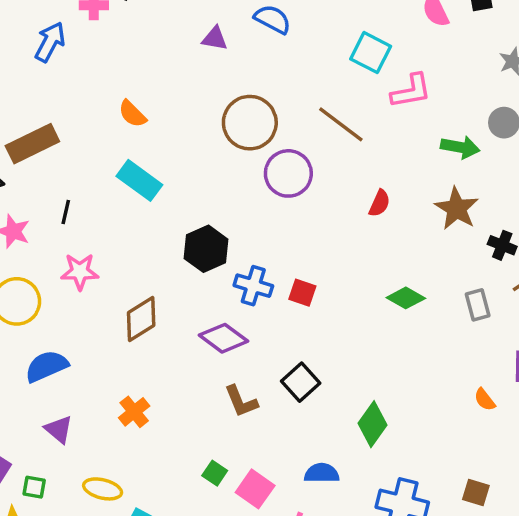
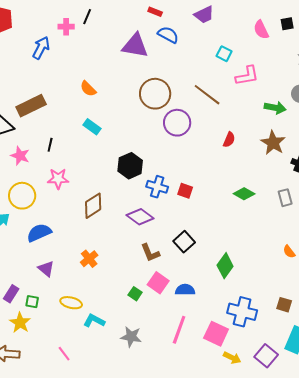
purple triangle: (215, 38) -> (135, 46), size x1.8
cyan square: (371, 53) -> (224, 54), size x0.7
cyan rectangle: (139, 180) -> (92, 127), size x0.7
blue semicircle: (322, 473) -> (185, 290), moved
pink square: (255, 489) -> (158, 283), moved

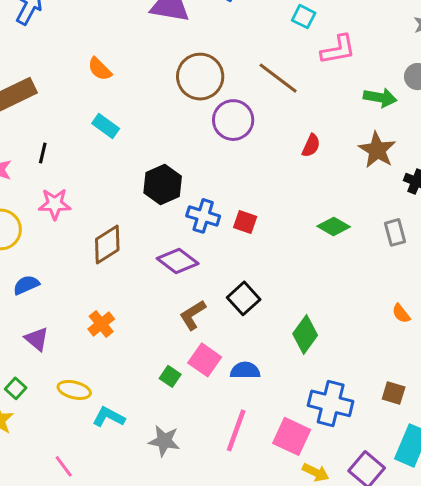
blue semicircle: (39, 233) -> (26, 285), size x0.7
brown L-shape: (150, 253) -> (193, 315), turned 80
green square: (32, 302) -> (16, 388), turned 32

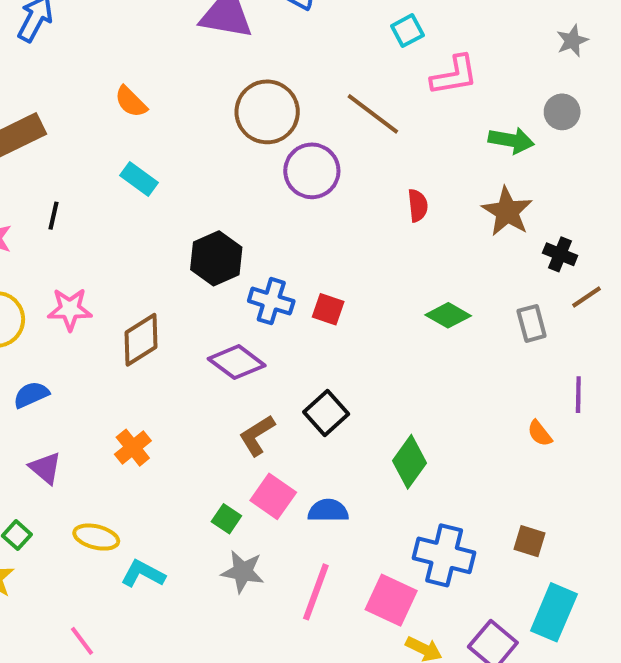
cyan square: (304, 17) -> (407, 31), turned 35
red semicircle: (311, 146) -> (418, 205), turned -30
pink star: (55, 204) -> (70, 309), moved
gray star: (164, 441) -> (243, 572), moved

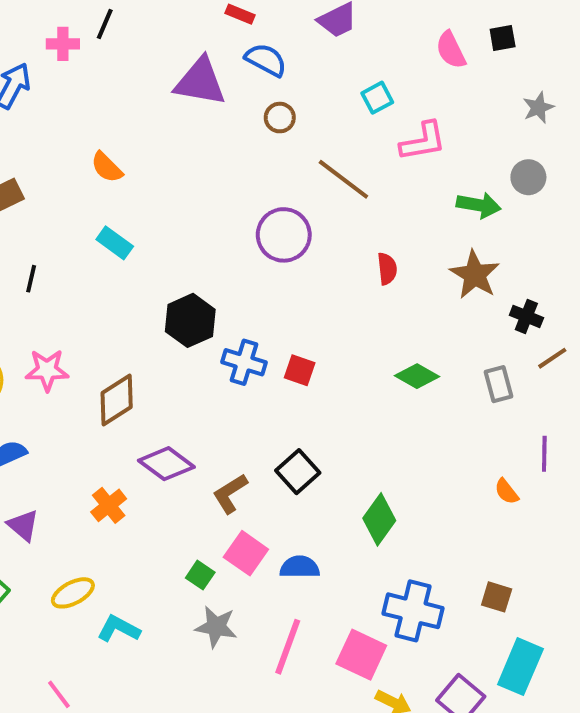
brown circle: (267, 112) -> (280, 118), moved, size x0.5
purple diamond: (237, 362) -> (166, 464), moved
yellow ellipse: (96, 537) -> (73, 593), turned -42

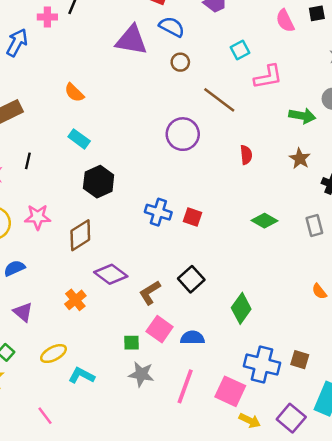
brown star: (475, 275) -> (300, 158), size x0.7
black hexagon: (190, 320) -> (99, 182), moved
green square: (200, 575) -> (132, 343), turned -35
brown square: (497, 597) -> (300, 360), moved

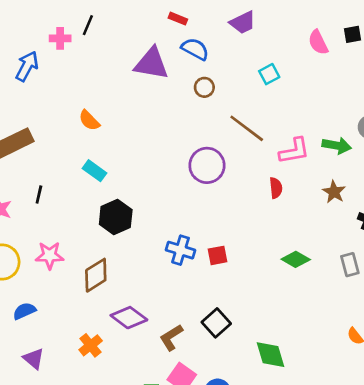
pink L-shape: (268, 77) -> (294, 151), moved
red square: (192, 217) -> (218, 255), turned -30
green diamond: (241, 308) -> (270, 355), turned -52

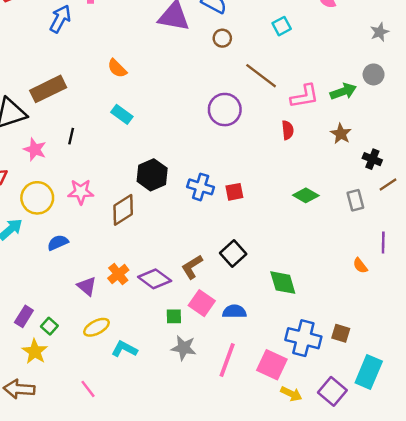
green arrow: (337, 146) -> (343, 91), turned -30
black hexagon: (116, 217) -> (152, 175), moved
purple diamond: (129, 318) -> (155, 279), moved
purple triangle: (34, 359) -> (87, 286), moved

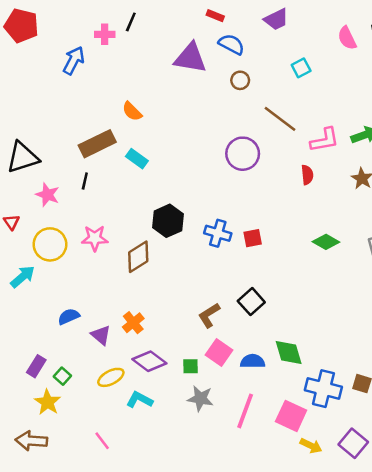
brown rectangle: (48, 89) -> (97, 144), moved
blue semicircle: (58, 243) -> (69, 316), moved
purple diamond: (155, 279) -> (149, 361), moved
green diamond: (283, 283) -> (289, 353), moved

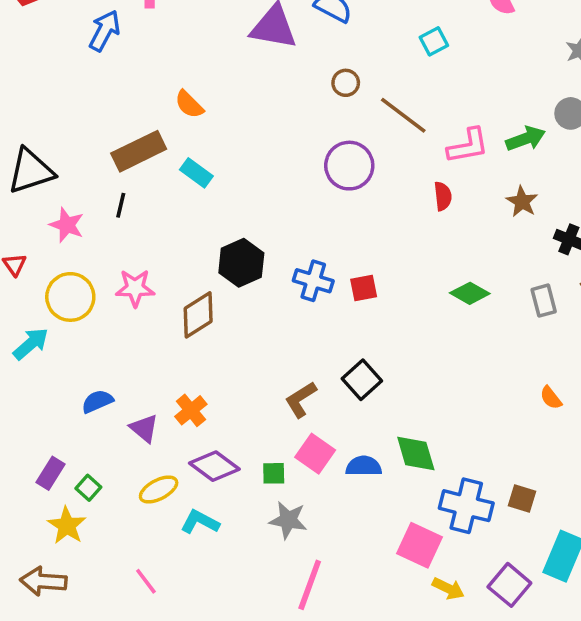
brown circle: (240, 80) -> (346, 83), moved
pink line: (245, 411) -> (310, 585), moved

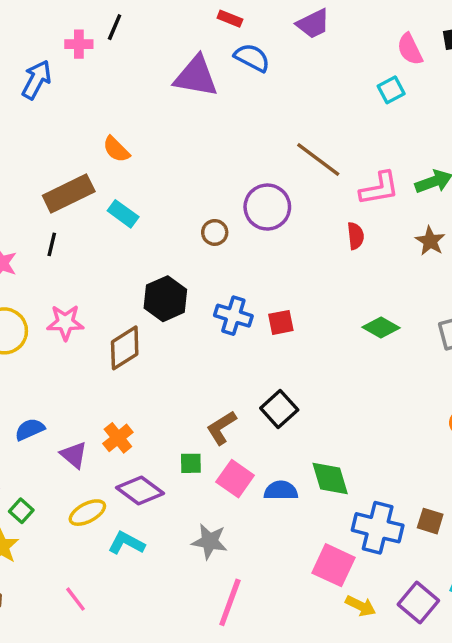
cyan square: (434, 41) -> (391, 90), moved
brown circle: (346, 83) -> (215, 232), moved
green square: (274, 473) -> (191, 463), moved

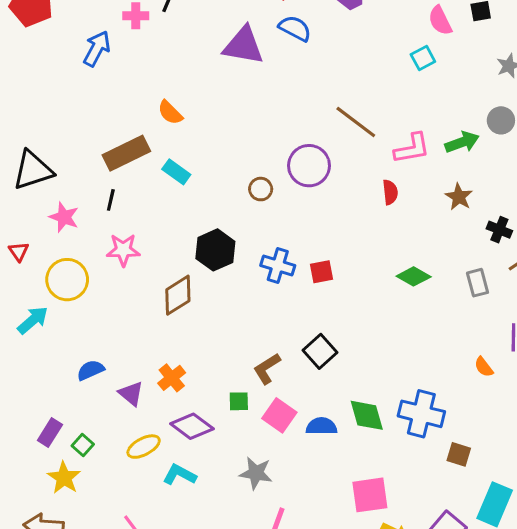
pink star: (65, 322) -> (123, 250), moved
blue cross: (378, 528) -> (421, 414), moved
pink square: (333, 565) -> (370, 495), turned -33

